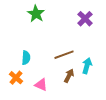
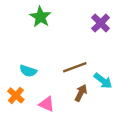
cyan semicircle: (26, 58) -> (28, 71), turned 104
cyan arrow: (87, 66) -> (103, 81), turned 112

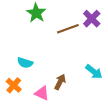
brown line: (75, 67) -> (68, 29), moved
brown arrow: (81, 93) -> (60, 82), moved

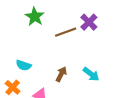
brown arrow: (60, 82) -> (61, 74), moved

